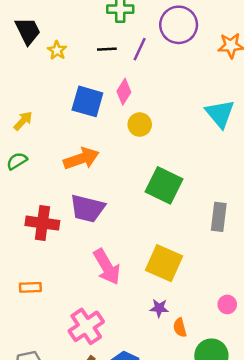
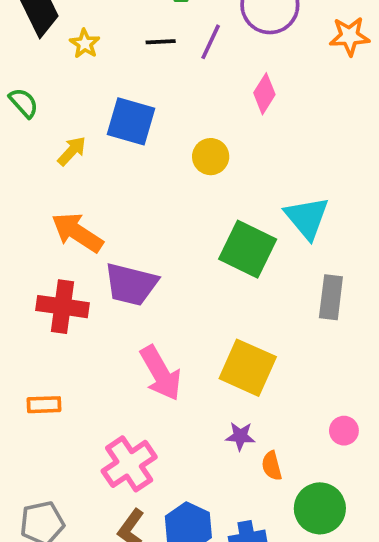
pink diamond: (124, 92) -> (264, 94), moved
cyan triangle: (220, 114) -> (307, 218), moved
yellow arrow: (23, 121) -> (72, 151), moved
orange arrow: (81, 159) -> (77, 233), moved, turned -128
green semicircle: (17, 161) -> (24, 103), moved, turned 80

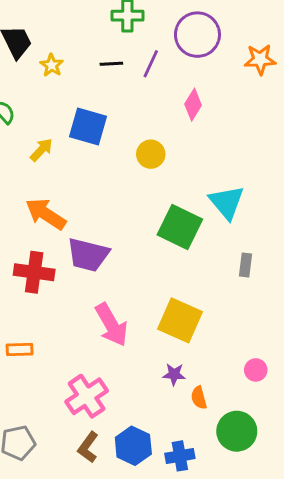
gray rectangle: (331, 297) -> (246, 265), size x0.7

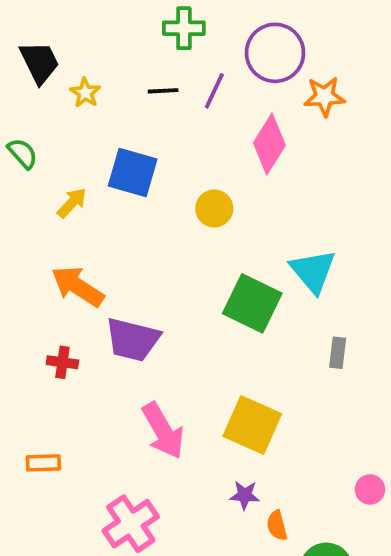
orange star: (260, 59) -> (324, 97), moved
pink diamond: (193, 105) -> (269, 144), size x1.4
red cross: (34, 272) -> (62, 362), size x0.6
pink circle: (256, 370) -> (370, 489), moved

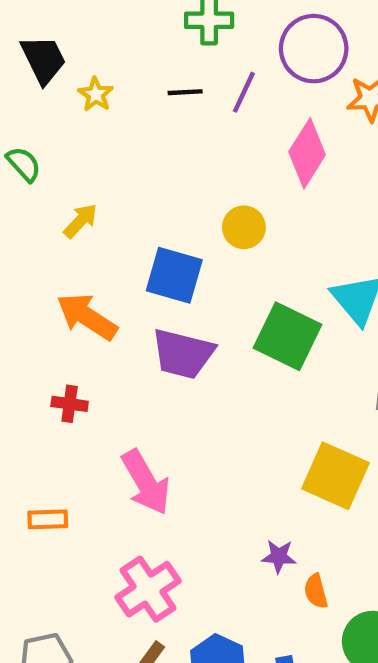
blue square: (133, 172) -> (174, 275), moved
purple trapezoid: (133, 340) -> (183, 354), moved
yellow square: (252, 425) -> (335, 476), moved
pink arrow: (163, 431) -> (146, 482), moved

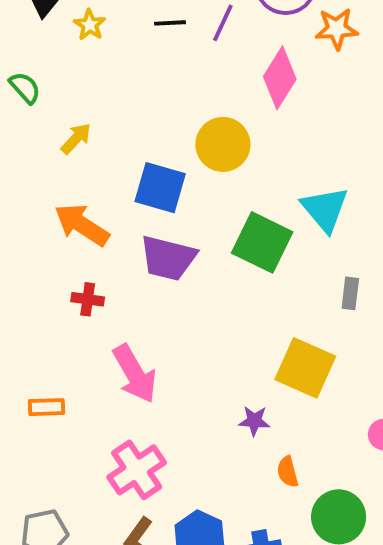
yellow circle: (244, 227) -> (223, 144), size x1.4
red cross: (70, 404) -> (88, 299), moved
purple star: (279, 556) -> (254, 421), moved

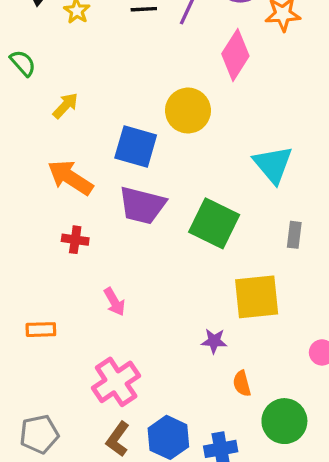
green square: (262, 242) -> (214, 223), moved
yellow square: (305, 368) -> (257, 297), turned -30
pink arrow: (135, 374) -> (114, 302), size x0.6

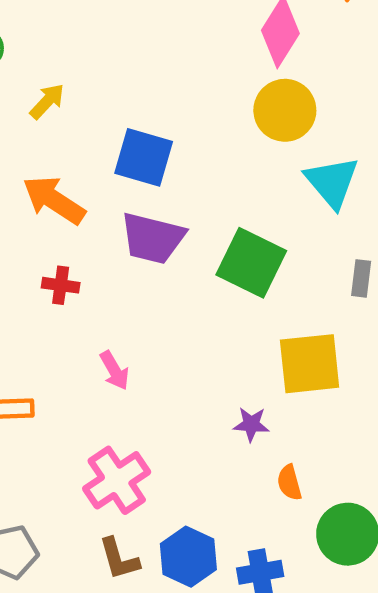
yellow circle: (188, 111) -> (285, 110), moved
brown L-shape: (118, 439) -> (119, 559), turned -52

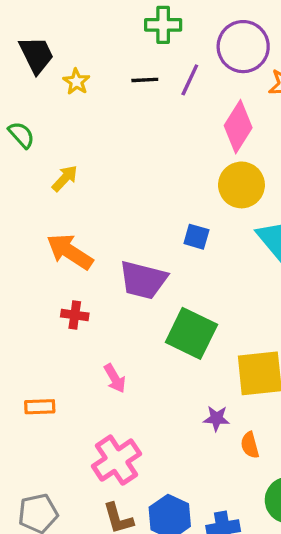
blue square: (144, 157) -> (196, 237), moved, size x0.6
green square: (251, 263) -> (191, 333), moved
orange semicircle: (289, 483) -> (250, 445), moved

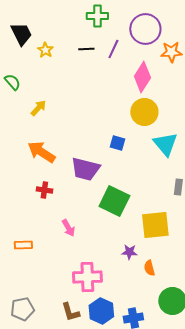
pink cross: (116, 460) -> (87, 277), moved, turned 32

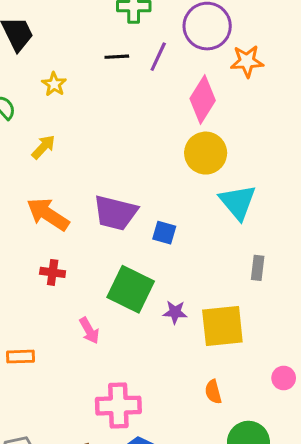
yellow star: (45, 50) -> (54, 84), moved
blue square: (117, 143) -> (164, 233), moved
purple trapezoid: (85, 169) -> (115, 213), moved
green square: (114, 201) -> (131, 289), moved
purple star: (129, 252) -> (175, 312), moved

